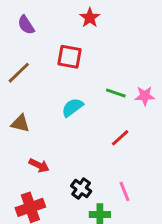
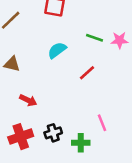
red line: (120, 138) -> (87, 73), moved
black cross: (81, 189) -> (53, 133), moved, turned 36

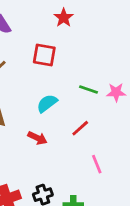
red arrow: (28, 100) -> (37, 138), moved
pink line: (102, 123) -> (97, 164), moved

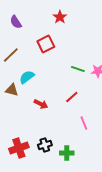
red square: (44, 55) -> (46, 44), turned -36
cyan semicircle: (47, 103) -> (27, 77), moved

